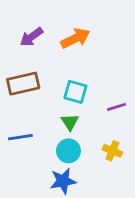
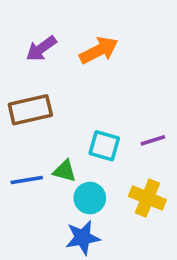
cyan square: (75, 92) -> (104, 146), moved
green triangle: (70, 122) -> (65, 171), moved, turned -42
yellow cross: (112, 151) -> (147, 198), size x1.4

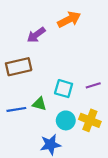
purple arrow: (41, 49) -> (36, 35), moved
orange arrow: (99, 50) -> (69, 19), moved
cyan circle: (90, 198) -> (66, 120), moved

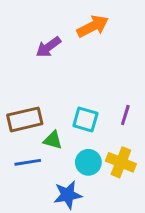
brown rectangle: (19, 67) -> (25, 119), moved
purple line: (93, 85) -> (125, 115), turned -56
blue line: (16, 109) -> (28, 162), moved

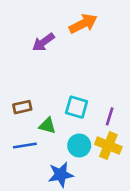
purple line: (125, 115) -> (110, 116), moved
brown rectangle: (25, 119) -> (22, 107), size x0.6

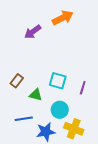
brown rectangle: (22, 107) -> (17, 81), turned -40
blue line: (25, 146) -> (24, 119), moved
yellow cross: (108, 146) -> (74, 129), moved

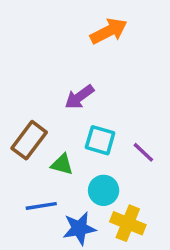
purple arrow: (33, 32) -> (79, 97), moved
brown rectangle: (17, 81) -> (29, 140), size x1.5
purple line: (83, 88) -> (143, 152), turned -64

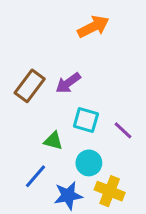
brown rectangle: (29, 140) -> (30, 86), moved
blue line: (41, 206) -> (36, 176), turned -40

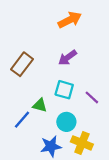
purple arrow: (68, 83) -> (68, 58), moved
blue line: (36, 176) -> (22, 120), moved

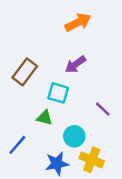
cyan square: (64, 90) -> (58, 93), moved
blue line: (22, 120) -> (17, 145), moved

